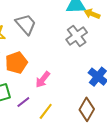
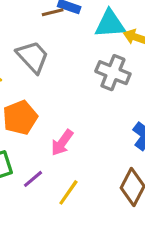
gray cross: (77, 36) -> (113, 73), turned -30

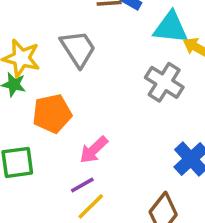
purple line: (33, 179) -> (82, 185), moved

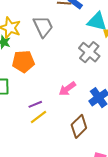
pink arrow: (94, 150) -> (67, 89), moved

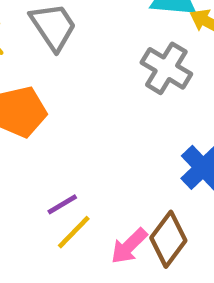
pink arrow: (67, 89) -> (129, 246), moved

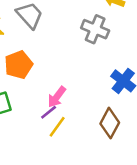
pink arrow: (129, 246) -> (57, 97), moved

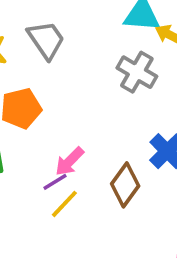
brown diamond: (110, 123) -> (125, 185), moved

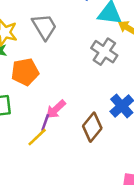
purple line: (55, 182) -> (45, 123), turned -42
yellow line: (64, 204) -> (37, 137), moved

